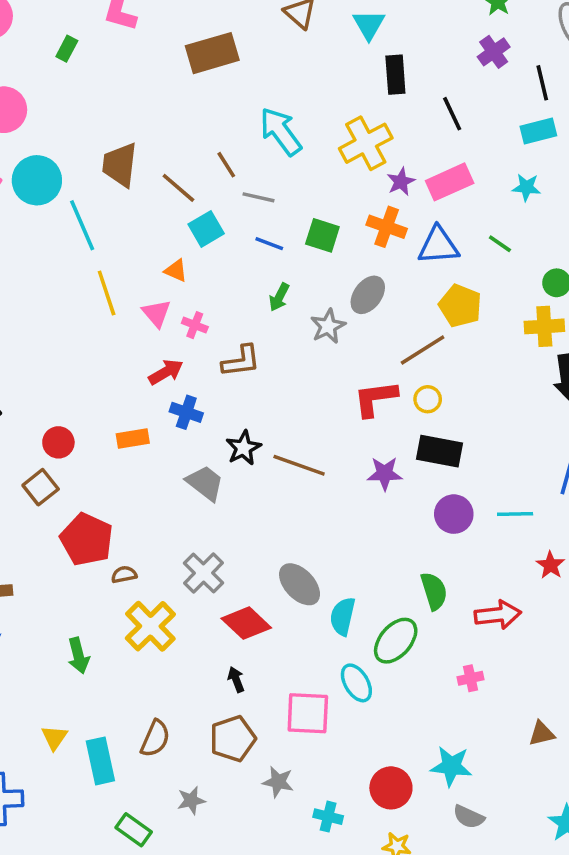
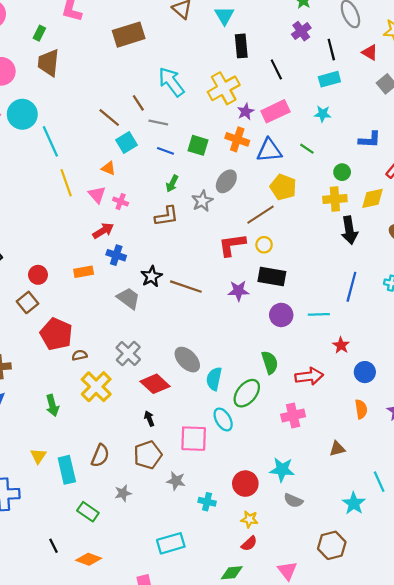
brown trapezoid: (120, 165) -> (49, 63), moved
brown L-shape: (241, 361) -> (167, 216), moved
pink cross: (471, 678) -> (293, 416), size x1.5

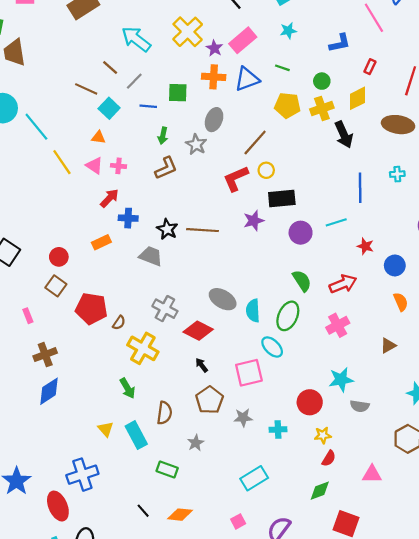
gray line: (158, 123) -> (134, 81), turned -42
yellow pentagon: (283, 187) -> (287, 105), moved
brown semicircle: (80, 355) -> (119, 323), turned 152
green arrow: (52, 405) -> (127, 388), moved
pink triangle: (287, 571) -> (372, 474), turned -36

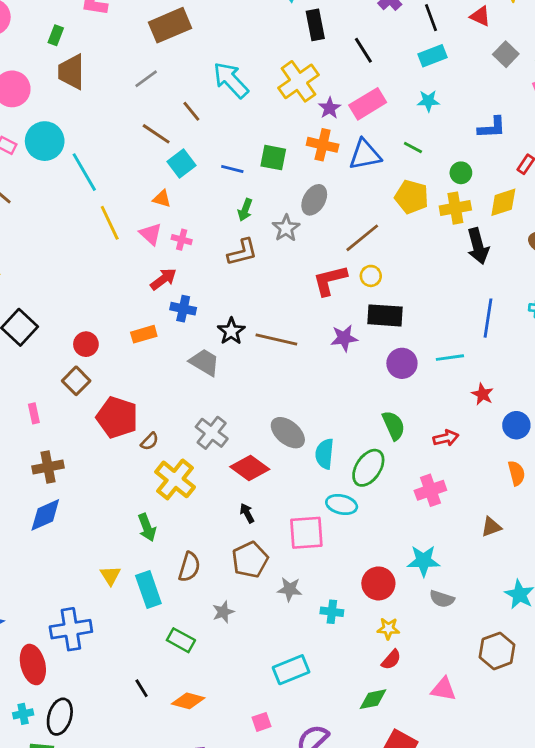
gray line: (134, 81) -> (146, 79), moved
red arrow: (343, 284) -> (446, 438), size x0.7
cyan ellipse: (272, 347) -> (342, 505), turned -40

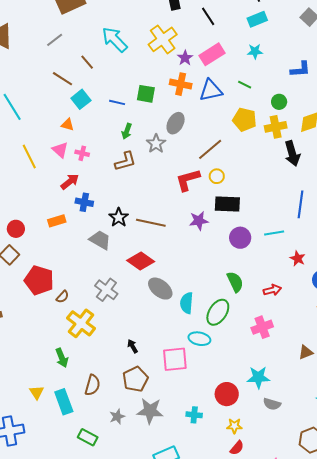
yellow line: (110, 223) -> (29, 156), moved
red diamond: (250, 468) -> (141, 261), moved
gray star: (290, 589) -> (150, 411), moved, size x1.5

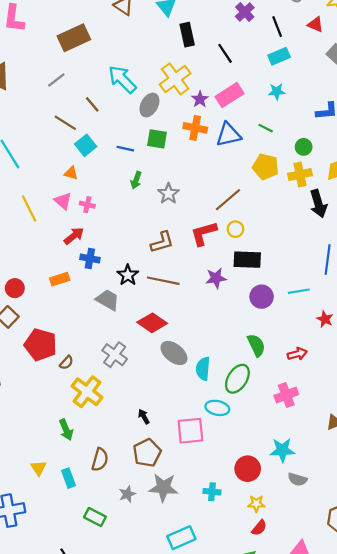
gray ellipse: (176, 123) -> (149, 105), moved
brown L-shape: (125, 161) -> (162, 242), moved
cyan rectangle: (64, 402) -> (69, 478), size x0.7

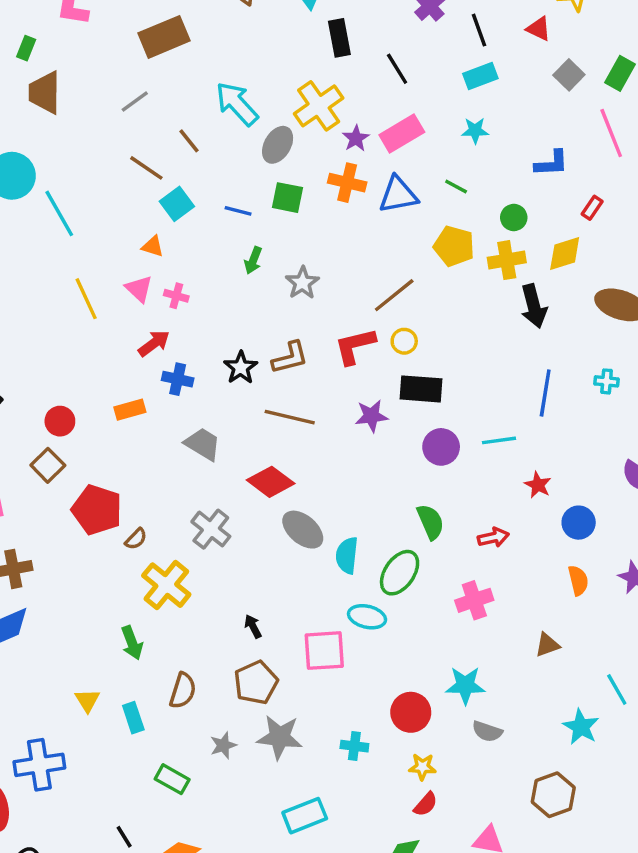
black star: (128, 275) -> (241, 368), moved

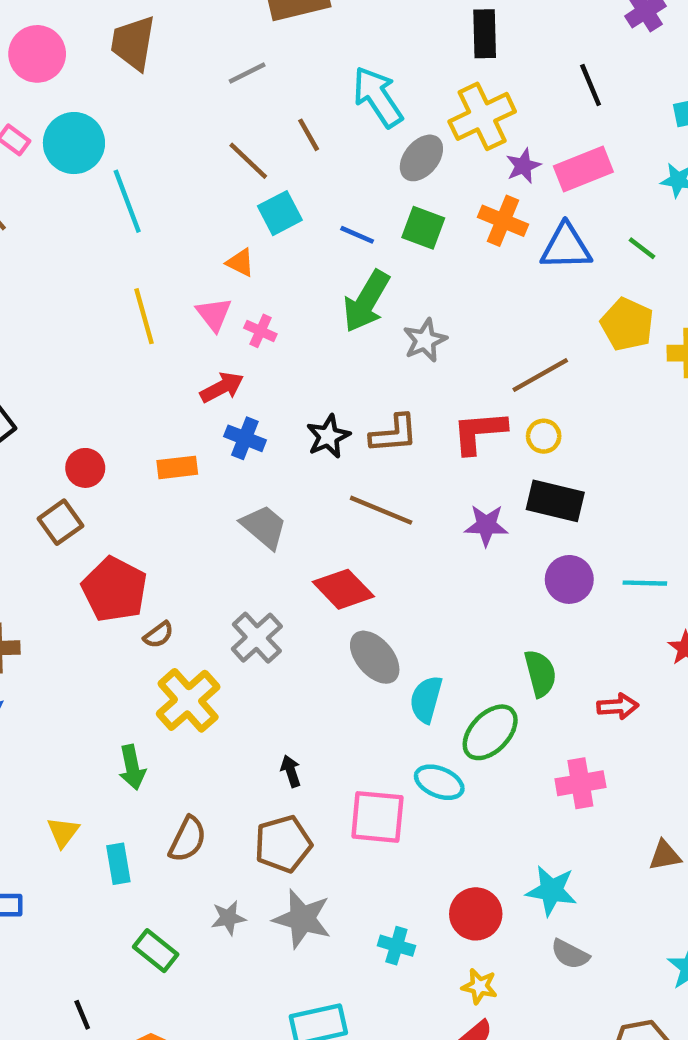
black rectangle: (339, 38) -> (485, 34), moved
green arrow: (253, 260) -> (366, 301), size x1.8

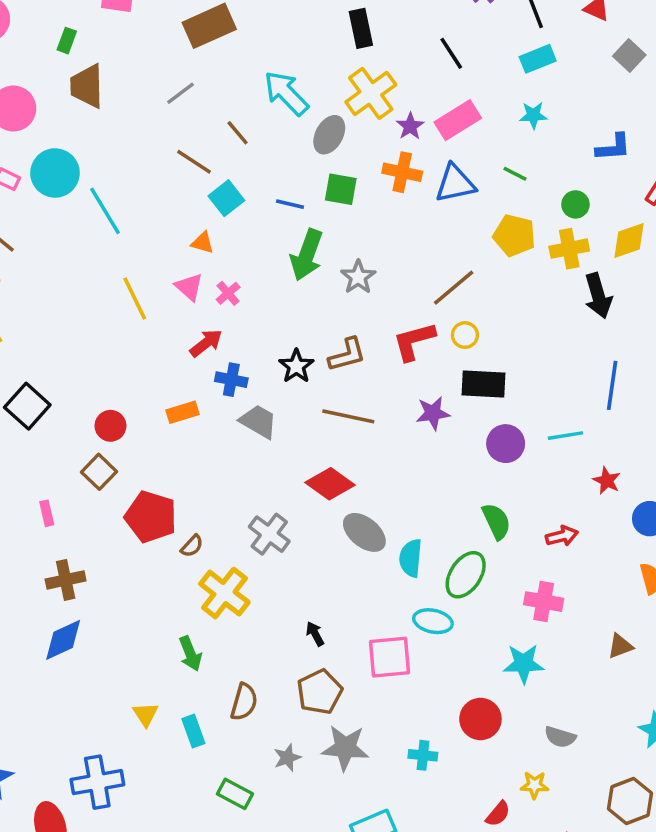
pink cross: (260, 331) -> (228, 293), turned 35
gray trapezoid: (264, 527) -> (258, 421), moved
pink cross: (580, 783) -> (544, 602), turned 30
cyan star: (551, 891) -> (524, 664), moved
yellow star: (479, 986) -> (534, 785), moved

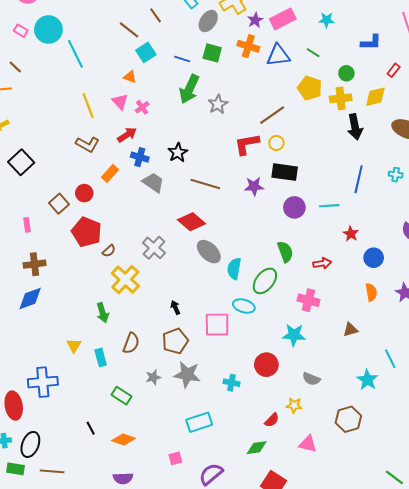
brown L-shape: (347, 355) -> (88, 144), moved, turned 40
orange rectangle: (183, 412) -> (110, 173), turned -36
red circle: (110, 426) -> (84, 193), moved

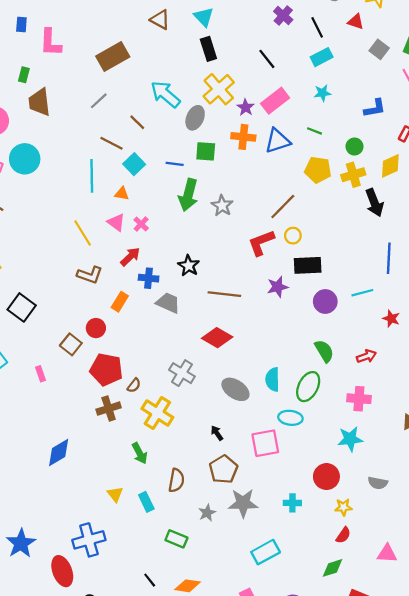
cyan line: (75, 54) -> (92, 176), moved, turned 36
gray ellipse: (209, 252) -> (235, 389), moved
brown cross: (35, 264) -> (109, 409), moved
yellow star: (294, 405) -> (343, 507), moved

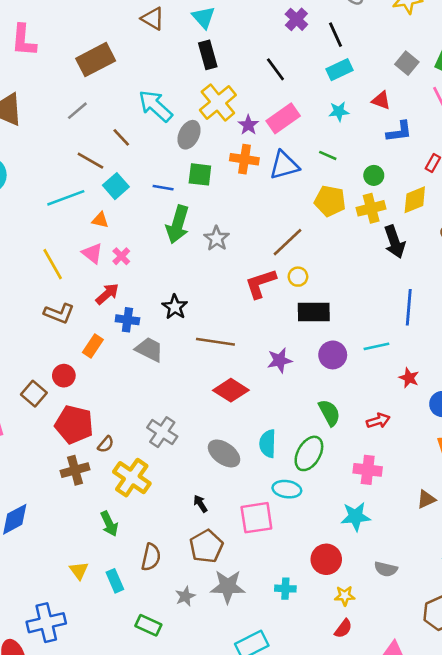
red triangle: (356, 22) -> (381, 100), moved
cyan line: (92, 176) -> (66, 198), turned 68
purple star: (278, 287) -> (280, 360), moved
red diamond: (217, 338) -> (231, 390), moved

